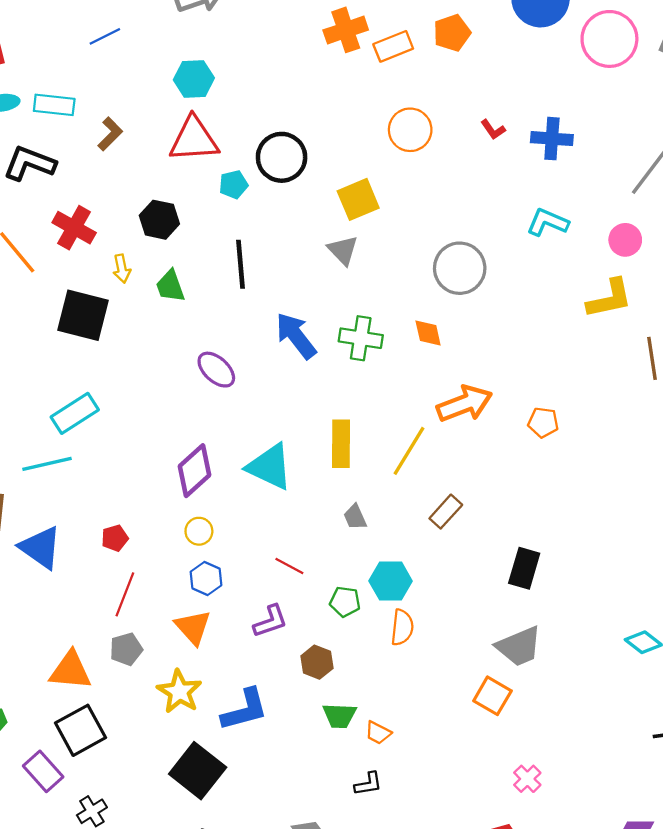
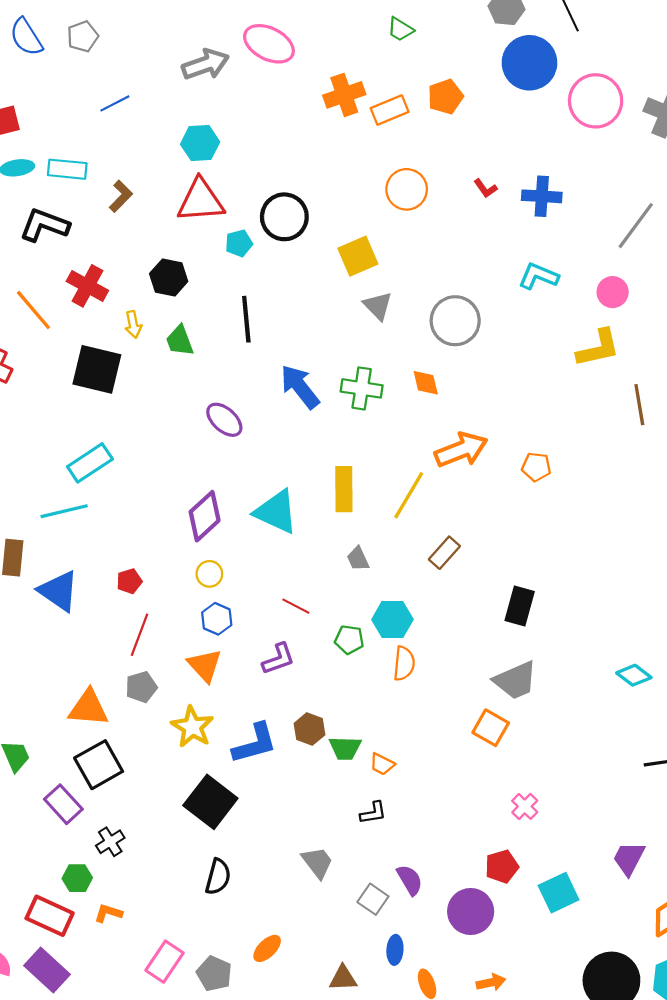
gray triangle: (343, 250) -> (378, 306), moved
brown hexagon: (317, 662) -> (309, 729), moved

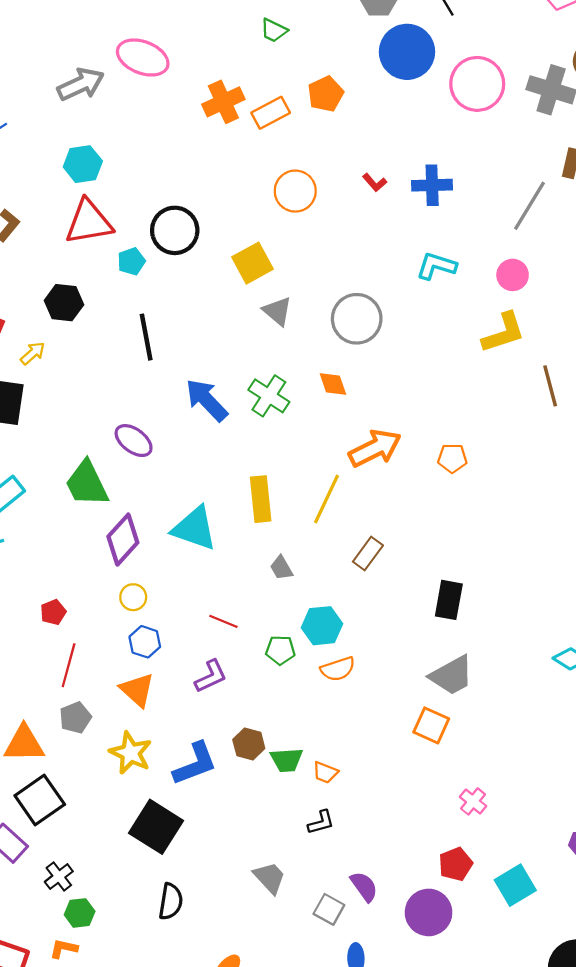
yellow arrow: (133, 325) -> (33, 353), turned -115
green trapezoid: (180, 341) -> (87, 484), moved, size x1.5
green cross: (362, 388) -> (269, 396), turned 30
orange semicircle: (404, 663) -> (338, 669), turned 72
green hexagon: (77, 878) -> (80, 913), moved

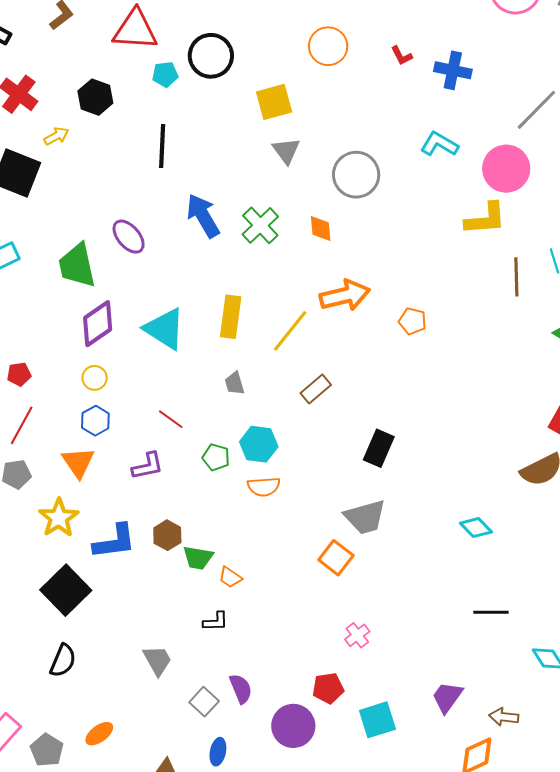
pink circle: (513, 275) -> (506, 169), size x1.6

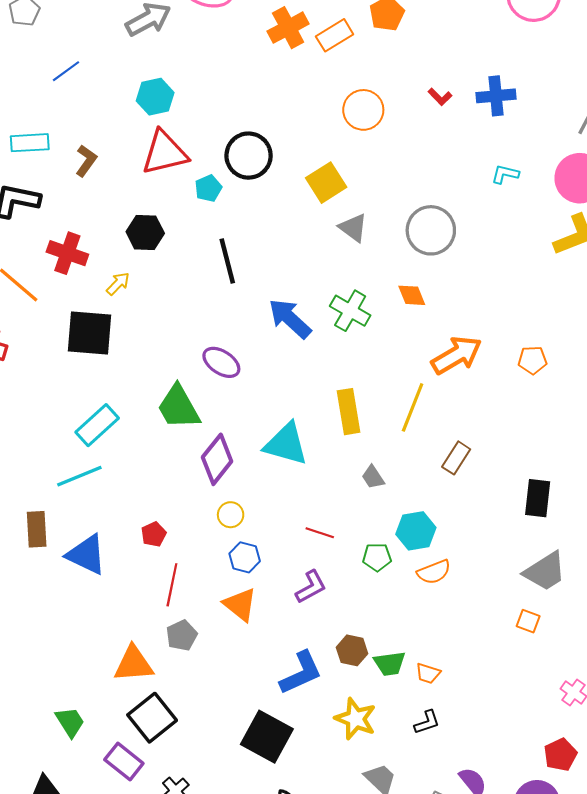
cyan L-shape: (439, 144) -> (505, 174), size x0.7
yellow star: (59, 518) -> (356, 719), moved
orange square: (336, 558) -> (528, 621), size x0.7

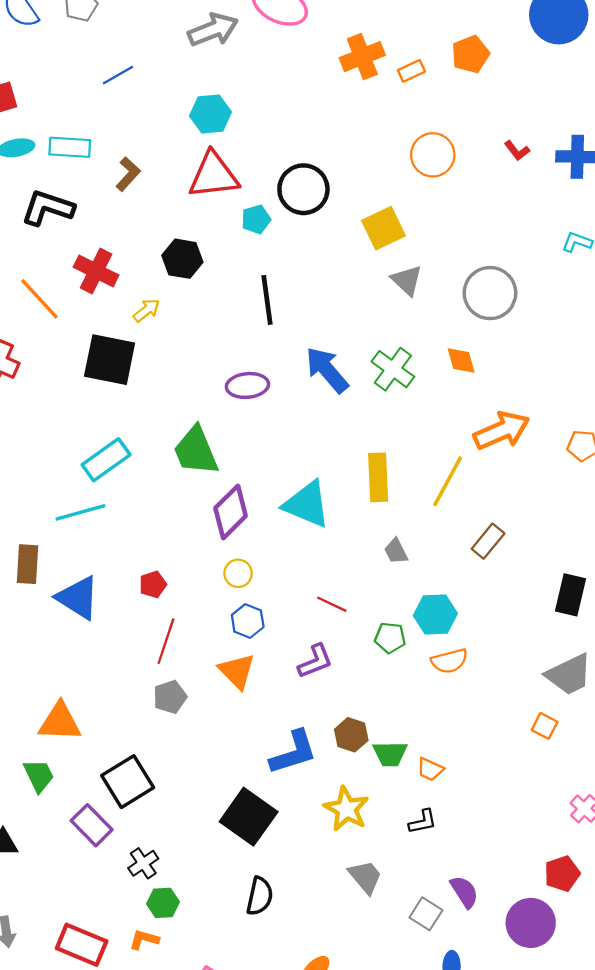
orange rectangle: (335, 35) -> (411, 71), size x0.7
purple ellipse: (221, 362) -> (247, 385), moved, turned -45
orange triangle: (133, 664) -> (60, 722), moved

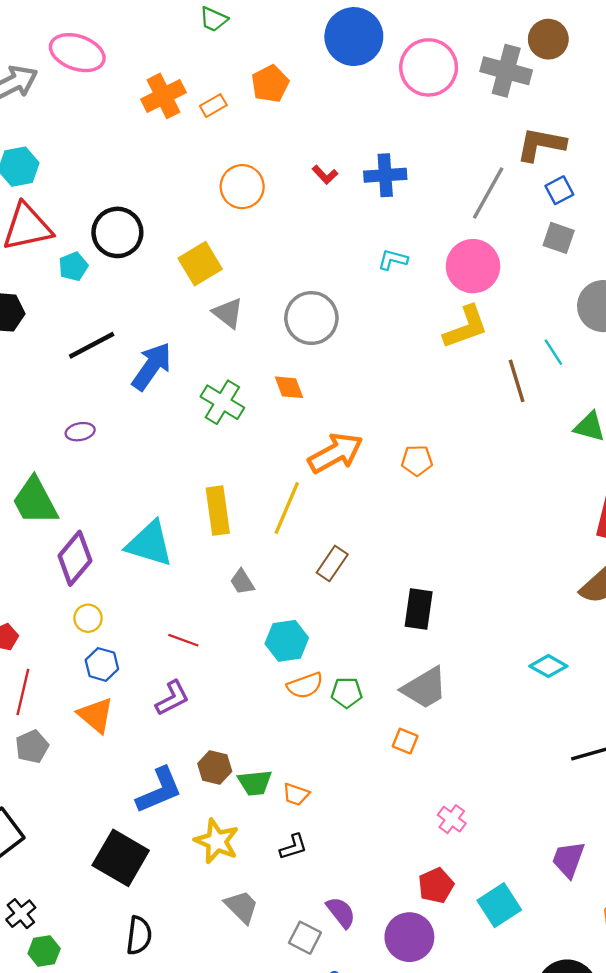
black line: (267, 300) -> (92, 345), turned 75
blue arrow: (327, 370) -> (152, 366), moved, turned 81
purple ellipse: (247, 385) -> (80, 432), size x0.7
green pentagon: (390, 638) -> (347, 693), moved

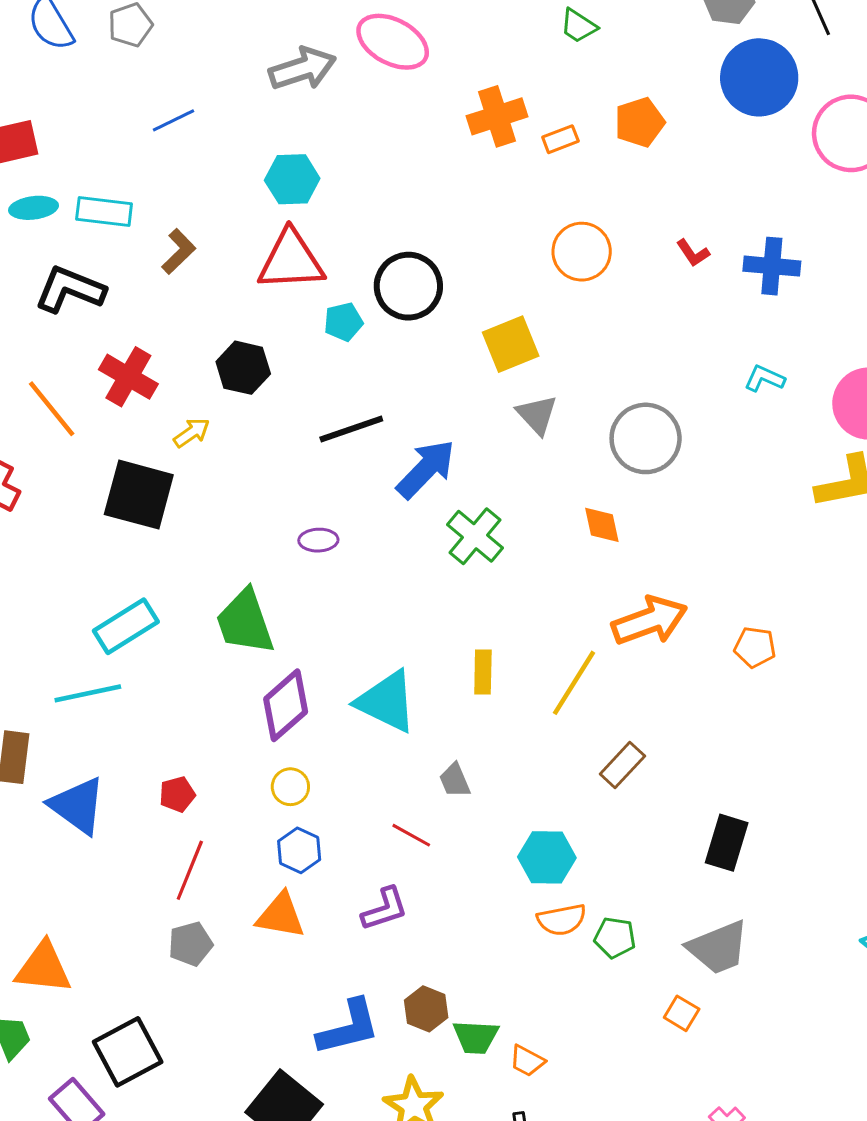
green cross: (222, 402) -> (475, 536), moved
yellow rectangle: (218, 511) -> (483, 672), size x0.7
gray trapezoid: (242, 582) -> (455, 780), moved
orange triangle: (96, 715) -> (281, 916), turned -39

